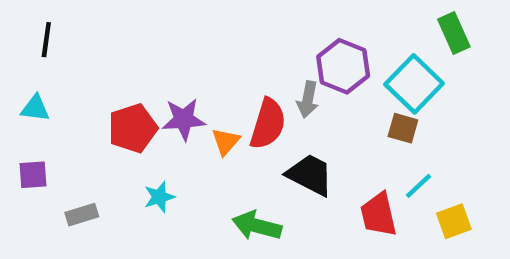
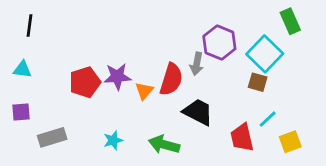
cyan star: (159, 197) -> (113, 140), moved
gray rectangle: (82, 215) -> (52, 137), size x1.4

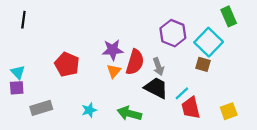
gray arrow: (197, 64) -> (158, 67), moved, turned -30
cyan triangle: (22, 69) -> (18, 72), moved, turned 40
purple star: (117, 77) -> (113, 50), moved
red pentagon: (85, 82) -> (67, 64), turned -30
cyan line: (268, 119) -> (182, 93), moved

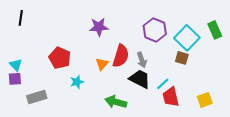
green rectangle: (229, 16) -> (215, 30), moved
purple star: (113, 50) -> (99, 27), moved
cyan star: (89, 110) -> (77, 82), moved

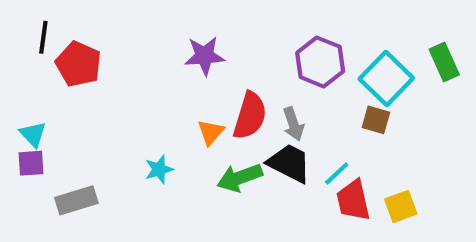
red pentagon: (60, 58) -> (78, 64), moved
yellow square: (205, 100) -> (401, 207), moved
green arrow: (116, 102) -> (240, 178), moved, turned -35

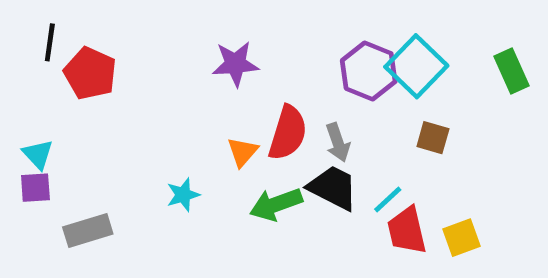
cyan square: (386, 79) -> (416, 66), moved

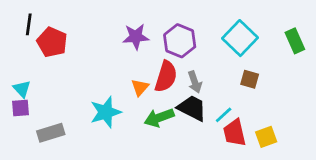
purple hexagon: (369, 71) -> (180, 41), moved
cyan star: (183, 195) -> (106, 112), size x1.6

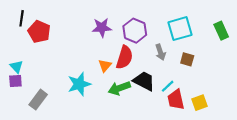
cyan square: (240, 38) -> (180, 29), turned 30
gray arrow: (195, 82) -> (160, 52), moved
gray rectangle: (51, 133) -> (38, 100), turned -36

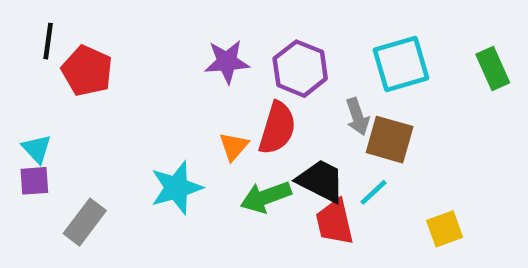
brown square: (187, 59) -> (390, 140), moved, size x1.5
red trapezoid: (176, 100) -> (335, 222), moved

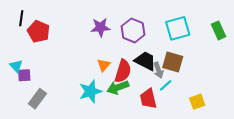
gray arrow: (357, 117) -> (158, 70), moved
red semicircle: (277, 128) -> (123, 71), moved
purple square: (34, 181) -> (24, 75), moved
black trapezoid: (321, 181) -> (145, 61), moved
cyan star: (176, 188) -> (90, 91), moved

